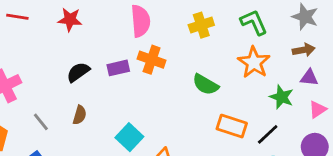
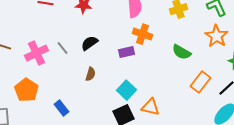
purple rectangle: (118, 68) -> (126, 52), moved
gray line: (41, 122) -> (62, 48), moved
orange rectangle: (232, 126) -> (200, 82), turned -70

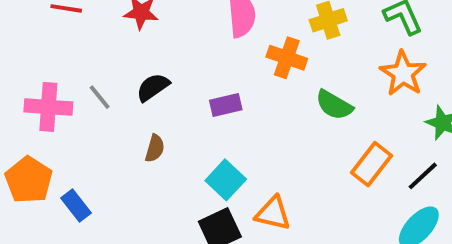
orange cross: (142, 34) -> (287, 58), moved
pink cross: (36, 53) -> (48, 107), turned 30
blue rectangle: (62, 108) -> (76, 206), moved

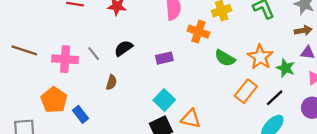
orange star: (403, 73) -> (260, 57), moved
brown semicircle: (155, 148) -> (111, 82), moved

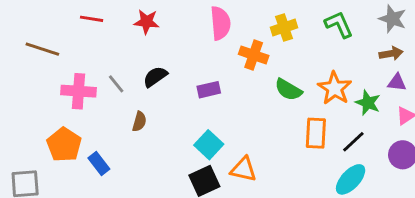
brown line: (24, 50) -> (42, 49), moved
orange rectangle: (246, 91) -> (316, 133), turned -35

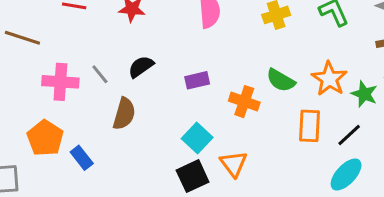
orange cross: (254, 55) -> (244, 102), moved
brown semicircle: (139, 122) -> (124, 114), size x1.5
orange triangle: (243, 169) -> (234, 164), turned 40

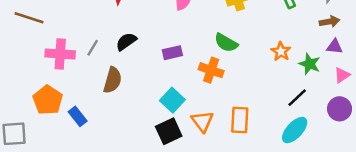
gray line: (100, 74) -> (93, 48), turned 70
orange star: (329, 79) -> (281, 51), size x0.7
green semicircle: (281, 80) -> (226, 43), moved
orange rectangle: (310, 126) -> (240, 120), moved

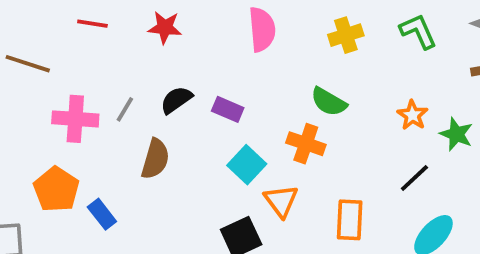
purple rectangle: (172, 53) -> (228, 109), moved, turned 36
black line: (297, 98) -> (414, 178), moved
cyan square: (172, 100) -> (247, 165), moved
orange triangle: (202, 121) -> (281, 201), moved

